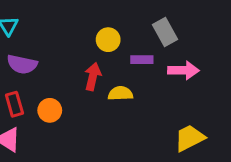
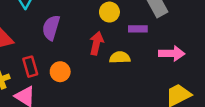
purple semicircle: (22, 64) -> (51, 28), moved, turned 95
pink arrow: (183, 70) -> (172, 54), moved

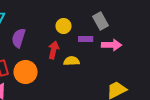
pink arrow: (172, 54) -> (112, 45), moved
orange circle: (60, 72) -> (26, 72), size x1.5

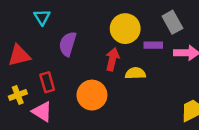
yellow circle: (64, 26) -> (125, 29), size x1.5
orange circle: (26, 72) -> (92, 95), moved

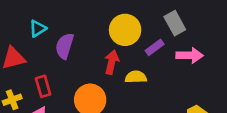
cyan triangle: (42, 17) -> (38, 29), moved, turned 30
purple rectangle: (153, 45) -> (155, 47), turned -36

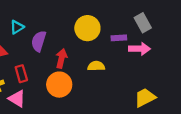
gray rectangle: (175, 23) -> (143, 23), moved
purple rectangle: (155, 47) -> (119, 38), moved, turned 32
red arrow: (112, 62) -> (61, 59), moved

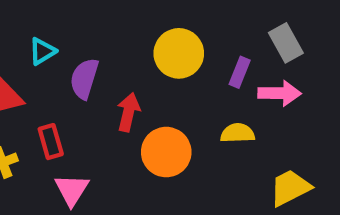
purple rectangle: (119, 38) -> (240, 72), turned -64
yellow semicircle: (96, 66) -> (238, 133), moved
orange circle: (59, 85) -> (166, 152), moved
pink triangle: (17, 99) -> (72, 190), moved, turned 30

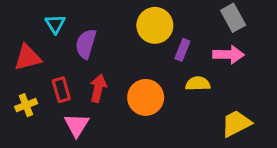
cyan triangle: (42, 51) -> (55, 24), turned -30
purple rectangle: (240, 72) -> (182, 50), moved
red arrow: (128, 112) -> (98, 88), moved

